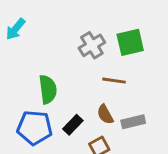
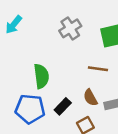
gray cross: (92, 45) -> (70, 28), moved

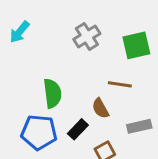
brown semicircle: (90, 98) -> (100, 108), moved

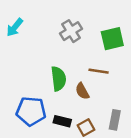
green semicircle: (52, 93) -> (59, 79), moved
gray rectangle: (139, 126) -> (115, 120), moved, turned -66
black rectangle: (78, 129) -> (62, 121), moved, turned 60

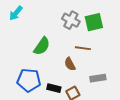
gray cross: (71, 31) -> (71, 20), moved, turned -30
green semicircle: (59, 79) -> (42, 46), moved, turned 42
gray rectangle: (115, 120) -> (98, 78), moved, turned 70

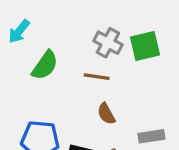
green semicircle: (42, 46) -> (45, 65), moved
brown line: (83, 48) -> (97, 77), moved

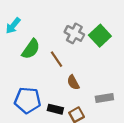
green square: (145, 46) -> (100, 36), turned -30
brown line: (97, 77) -> (56, 59), moved, turned 48

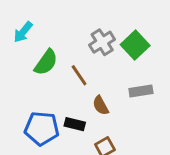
gray cross: (74, 33) -> (102, 42), turned 30
gray rectangle: (104, 98) -> (141, 91), moved
black rectangle: (55, 109) -> (75, 124), moved

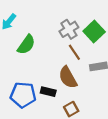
brown line: (79, 75) -> (74, 52), moved
brown semicircle: (101, 105) -> (68, 77), size x1.5

